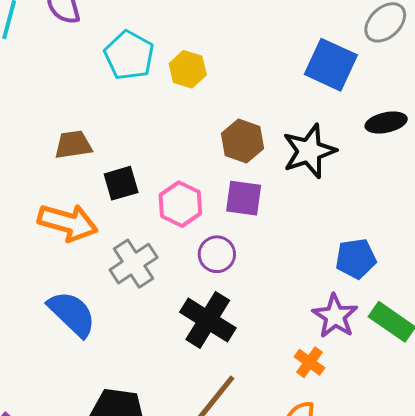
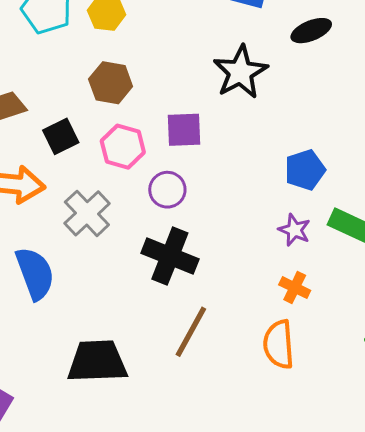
brown hexagon: (242, 141) -> (111, 83), moved
blue semicircle: (72, 314) -> (35, 273), turned 36
purple star: (335, 316) -> (294, 230), size x0.7
orange cross: (310, 362) -> (295, 288), moved

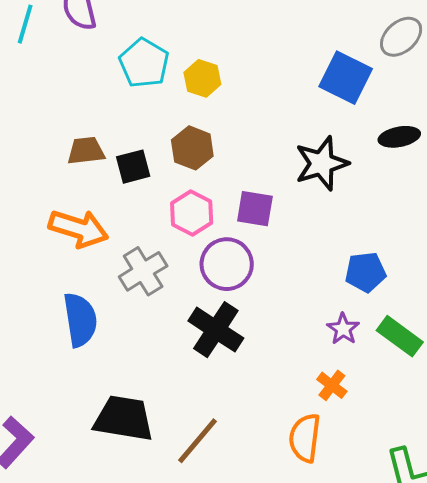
black square: (61, 136) -> (133, 167), moved
purple circle: (167, 190) -> (227, 264), size x1.4
brown line: (191, 332) -> (197, 441), moved

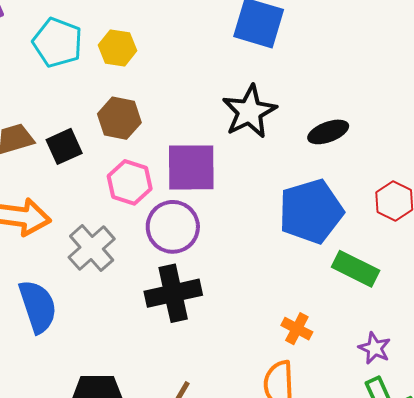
black ellipse: (399, 137) -> (328, 132), moved
purple square: (255, 209) -> (191, 167), size x1.4
blue pentagon: (365, 272) -> (311, 211), size x1.6
purple star: (343, 329) -> (375, 348), moved
black cross: (216, 330) -> (173, 293), turned -36

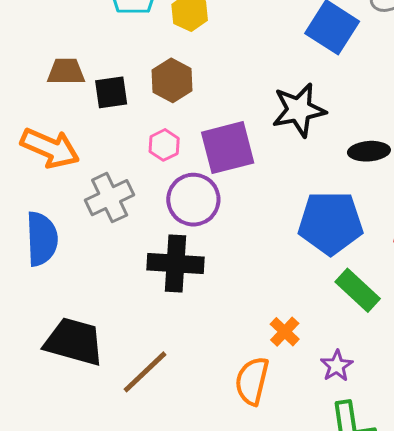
purple square: (191, 167) -> (228, 148), turned -30
pink hexagon: (130, 182) -> (164, 145), size x0.7
purple star: (375, 348) -> (337, 366), moved

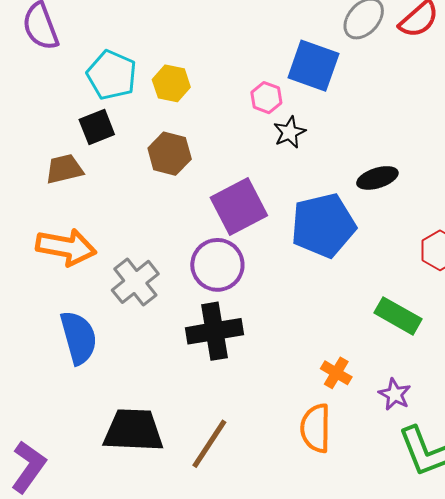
black square: (111, 92) -> (97, 127), moved
black star: (299, 110) -> (289, 132), moved, size x0.6
pink hexagon: (164, 145) -> (266, 98), moved
blue pentagon: (330, 223) -> (323, 225), moved

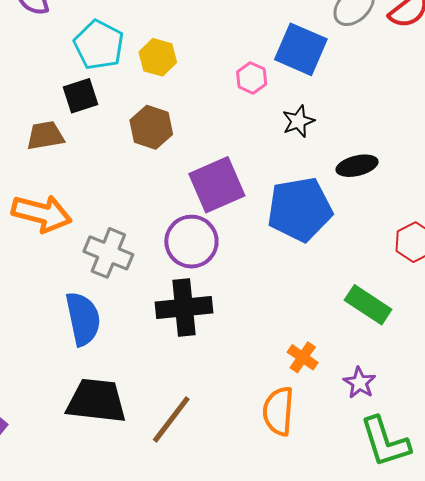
black star: (289, 132) -> (298, 121), moved
gray cross: (135, 282) -> (108, 253), turned -33
blue semicircle: (79, 338) -> (83, 319), moved

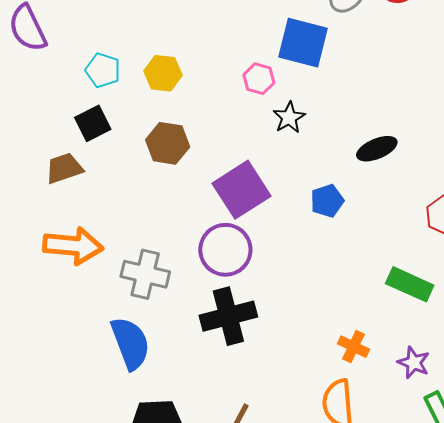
cyan pentagon: (99, 45) -> (103, 70), size x0.7
black star: (298, 121) -> (289, 118), moved
blue pentagon: (300, 209) -> (327, 201), size x0.5

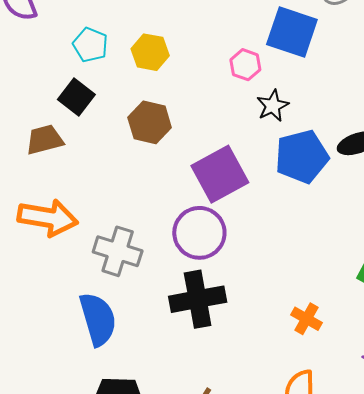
black square: (93, 123) -> (76, 97), turned -30
blue pentagon: (327, 201) -> (302, 157), moved, size x1.6
orange cross: (353, 347) -> (306, 319), moved

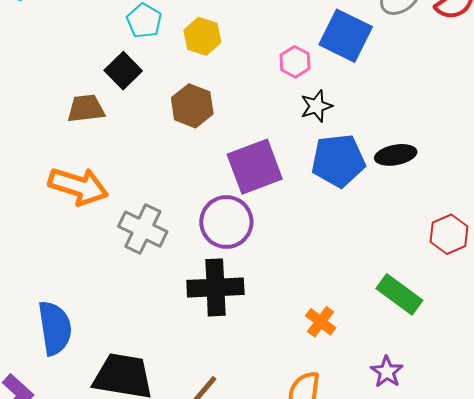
blue semicircle: (98, 319) -> (55, 328), moved

